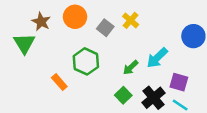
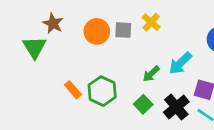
orange circle: (75, 17) -> (97, 31), moved
gray square: (105, 28) -> (123, 30), turned -35
green hexagon: (86, 61) -> (102, 91), moved

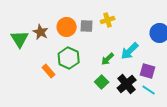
yellow cross: (151, 22) -> (108, 20), turned 32
brown star: (53, 23) -> (41, 32), moved
green hexagon: (102, 91) -> (69, 58), moved

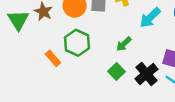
cyan arrow: (130, 51) -> (150, 18), moved

